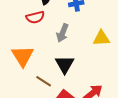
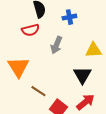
black triangle: (65, 64) -> (82, 75), moved

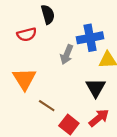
blue cross: (69, 17) -> (90, 38), moved, size x1.6
red semicircle: (30, 30) -> (27, 34), moved

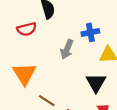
blue cross: (90, 38) -> (90, 32), size x0.7

